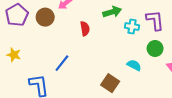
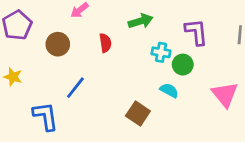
brown circle: (45, 17) -> (58, 44), moved
cyan cross: (132, 27) -> (161, 52), moved
green circle: (155, 48) -> (183, 65), moved

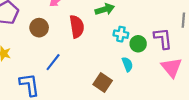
purple L-shape: (196, 32) -> (163, 38), moved
red semicircle: (105, 43) -> (77, 27), size x1.5
cyan semicircle: (169, 90) -> (127, 64), turned 40

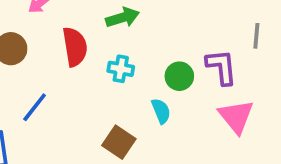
cyan cross: (121, 34) -> (121, 69), moved

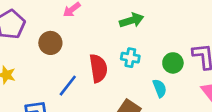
red semicircle: (75, 47) -> (98, 68), moved

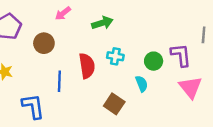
green arrow: (132, 20) -> (102, 23), moved
blue line: (68, 86) -> (59, 81), turned -36

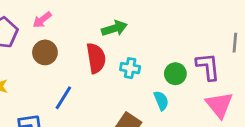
pink arrow: (63, 13) -> (42, 20), moved
red semicircle: (87, 66) -> (96, 58), moved
blue line: (59, 81) -> (63, 98), turned 30

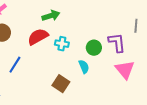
red semicircle: (96, 58) -> (38, 37), turned -110

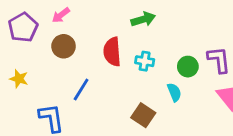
green arrow: (51, 16) -> (143, 19), moved
red semicircle: (38, 37) -> (112, 52), turned -65

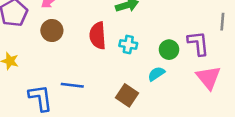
blue line: (81, 90) -> (72, 85), moved, turned 65
cyan semicircle: (174, 92) -> (156, 74), turned -102

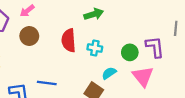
cyan semicircle: (156, 74) -> (109, 73), moved
pink triangle: (208, 78) -> (143, 76), moved

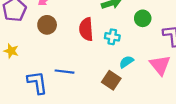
green circle: (130, 52) -> (143, 18), moved

